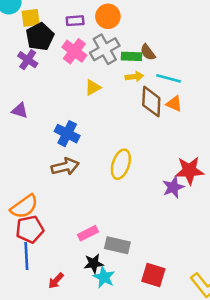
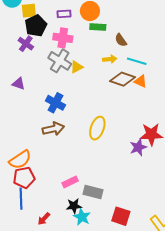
gray cross: (105, 49) -> (60, 61), moved, turned -30
pink cross: (74, 51) -> (63, 38), turned -30
green rectangle: (131, 56) -> (98, 27), moved
brown diamond: (151, 102) -> (123, 79), turned -75

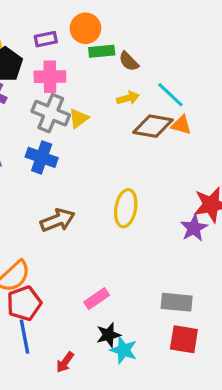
brown semicircle: (121, 40) -> (129, 61), moved
cyan line: (137, 61) -> (170, 95), turned 36
blue cross: (55, 103) -> (42, 157), moved
gray rectangle: (93, 192) -> (177, 302), moved

